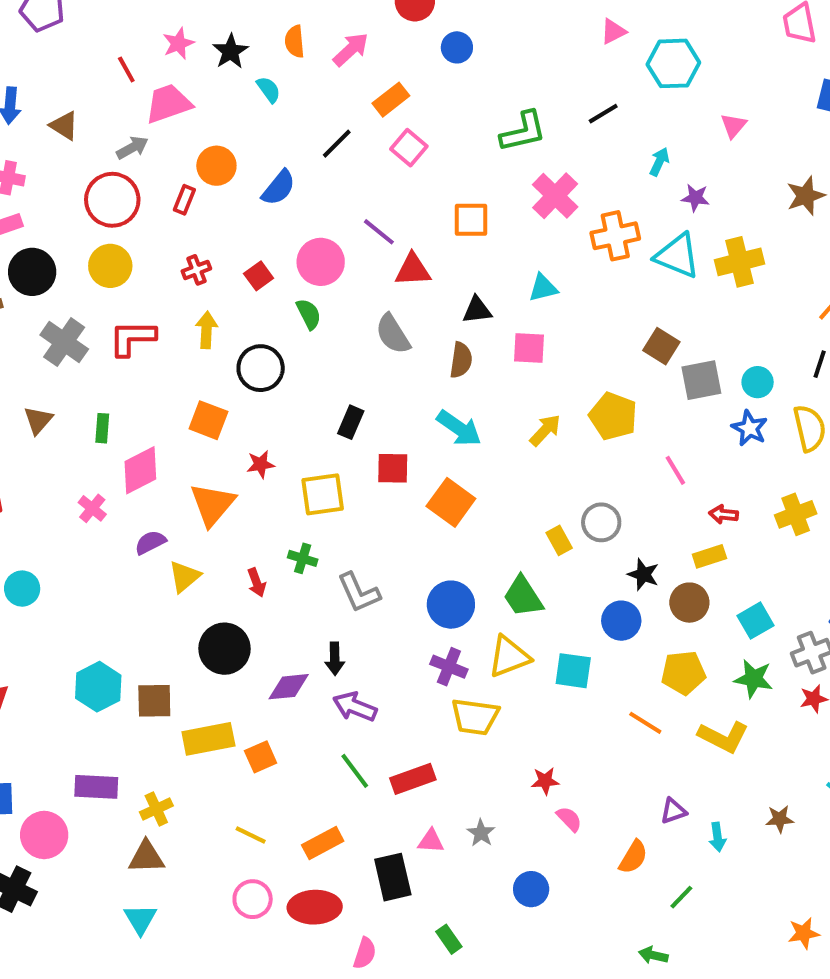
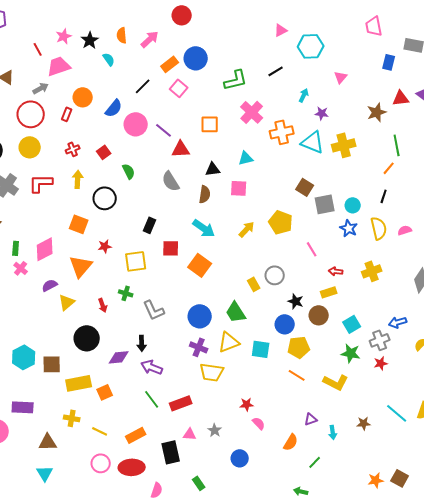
blue circle: (457, 47) -> (196, 58), moved, size x1.5
pink circle: (321, 262) -> (136, 124), moved
green rectangle: (102, 428) -> (16, 248), moved
yellow pentagon: (683, 673) -> (299, 347), moved
yellow cross: (156, 809) -> (72, 418), moved, turned 35

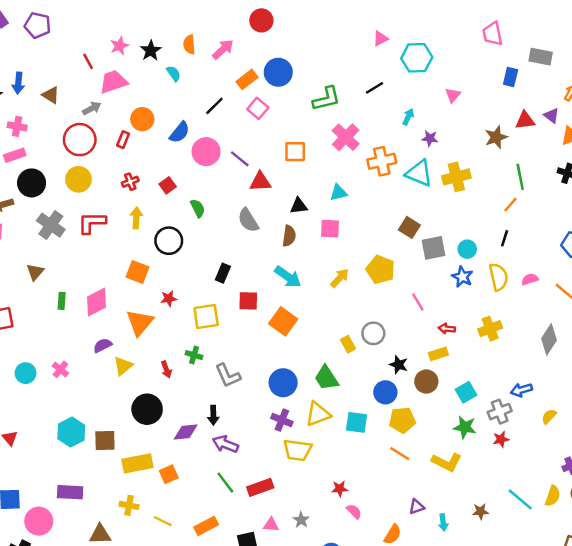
pink cross: (21, 268) -> (60, 369), moved

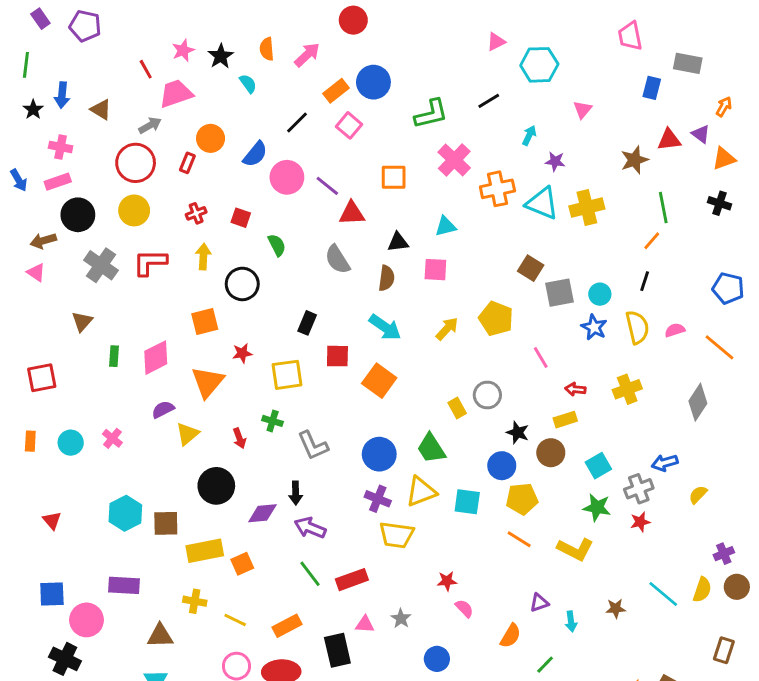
red square: (168, 185) -> (241, 218), turned -35
orange square: (137, 272) -> (205, 321), turned -35

